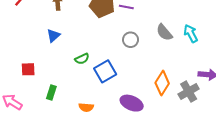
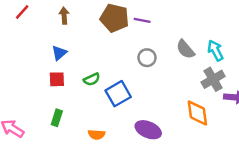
red square: (28, 69) -> (57, 79), moved
orange diamond: (162, 83) -> (197, 113), moved, turned -40
gray cross: (189, 91) -> (213, 79), moved

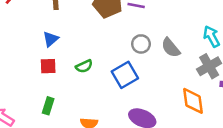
gray semicircle: (185, 49) -> (171, 48), moved
blue square: (118, 94) -> (125, 75), moved

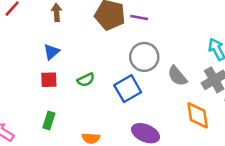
gray circle: (141, 44) -> (144, 57), size x1.5
gray semicircle: (171, 48) -> (177, 76), moved

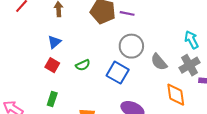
red square: (49, 80) -> (52, 65), turned 32
blue square: (128, 89) -> (118, 73), turned -30

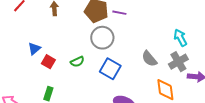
blue triangle: (54, 42) -> (34, 49), moved
gray circle: (131, 46) -> (102, 38), moved

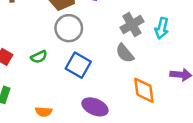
cyan arrow: (180, 38) -> (162, 28), turned -138
gray cross: (178, 62) -> (132, 25), moved

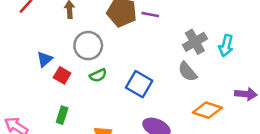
gray circle: (69, 28) -> (88, 46), moved
orange diamond: (144, 90) -> (207, 110), turned -64

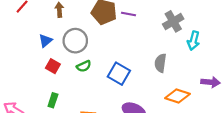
gray cross: (195, 42) -> (173, 21), moved
blue triangle: (45, 59) -> (45, 41), moved
gray semicircle: (187, 72) -> (160, 63), turned 48

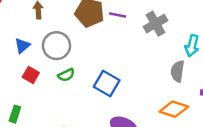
gray cross: (173, 21) -> (155, 24), moved
gray semicircle: (160, 63) -> (177, 71), moved
green rectangle: (53, 100) -> (15, 114), moved

